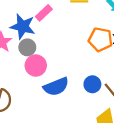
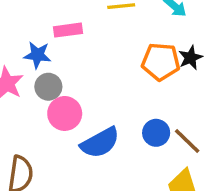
pink rectangle: (44, 13) -> (68, 30), turned 42
blue star: (23, 26) -> (37, 55), size x0.7

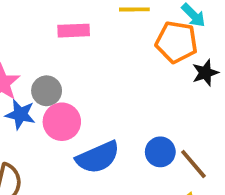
blue star: (37, 55) -> (20, 114), moved
orange pentagon: (161, 62) -> (176, 42), moved

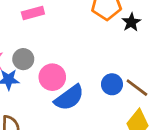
pink circle: (62, 122) -> (52, 77), moved

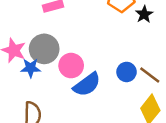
gray circle: (23, 59) -> (44, 49), size x1.5

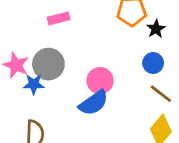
pink circle: (71, 66) -> (100, 81), moved
blue circle: (127, 72) -> (153, 63), moved

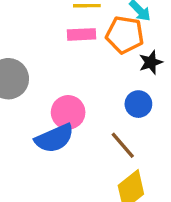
pink rectangle: (59, 18) -> (82, 34), moved
brown line: (161, 94) -> (123, 145), moved

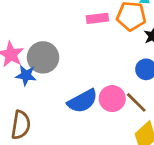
pink circle: (68, 112) -> (112, 99), moved

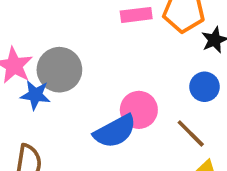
pink circle: (112, 99) -> (139, 110), moved

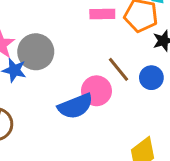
brown line: (191, 133) -> (118, 69), moved

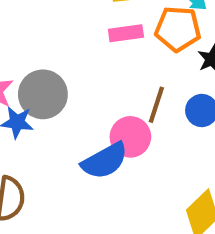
brown line: (118, 69) -> (156, 105), turned 64

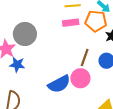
gray circle: (43, 94) -> (25, 34), moved
pink circle: (130, 137) -> (80, 78), moved

